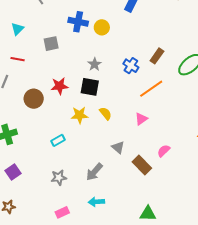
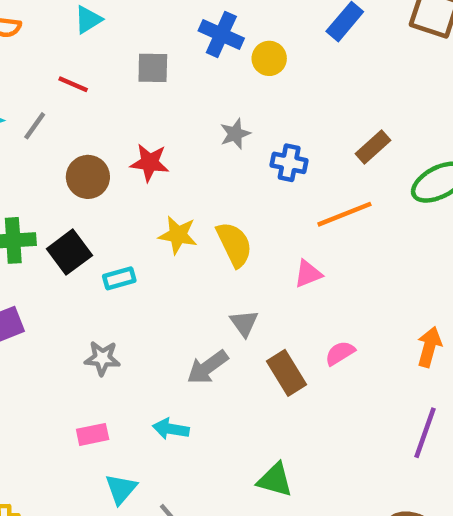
blue cross: (131, 66) -> (289, 163), moved, turned -35
black square: (90, 87) -> (69, 252), moved, turned 30
yellow semicircle: (106, 113) -> (234, 244), size x1.5
gray arrow: (94, 172) -> (207, 367), moved

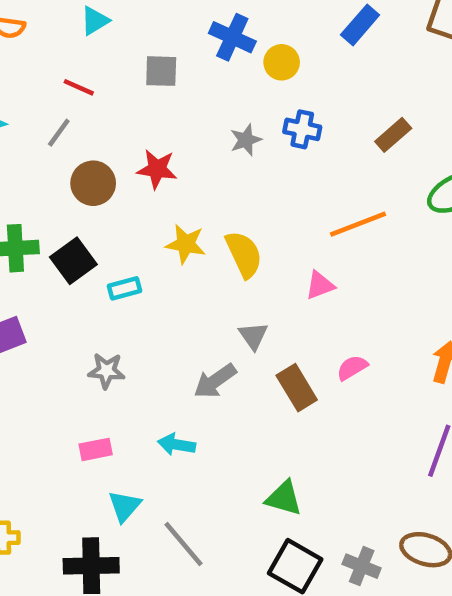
gray line: (35, 126) -> (59, 133), moved
brown rectangle: (373, 147) -> (393, 135), moved
blue cross: (289, 163) -> (302, 129), moved

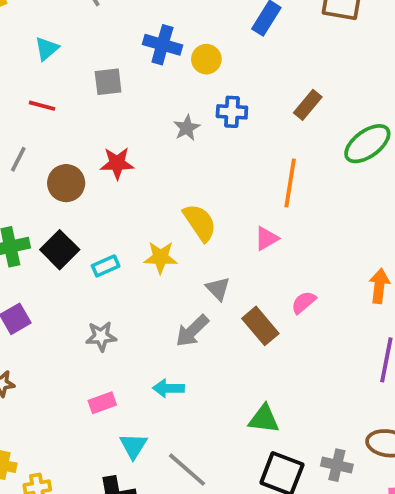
gray line: (59, 133) -> (18, 159), moved
orange line: (358, 224) -> (290, 183), turned -51
yellow star: (186, 244) -> (160, 257), moved

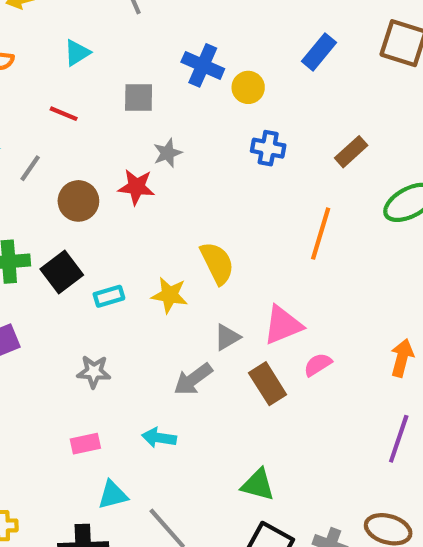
gray star: (187, 128) -> (167, 153), moved
pink triangle: (266, 238) -> (283, 325), moved, size x1.5
gray triangle: (218, 289) -> (227, 337), turned 36
cyan triangle: (133, 446) -> (113, 495), turned 36

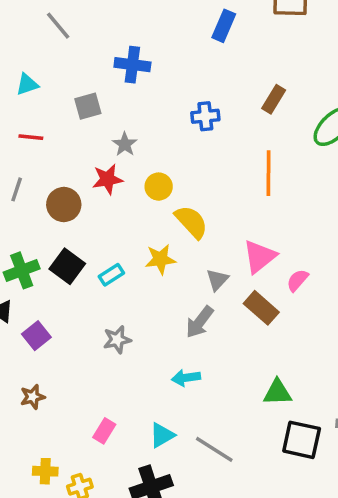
cyan triangle: (77, 53) -> (27, 84), turned 30
yellow circle: (248, 87) -> (159, 187), moved
pink rectangle: (85, 444) -> (104, 431), moved, turned -30

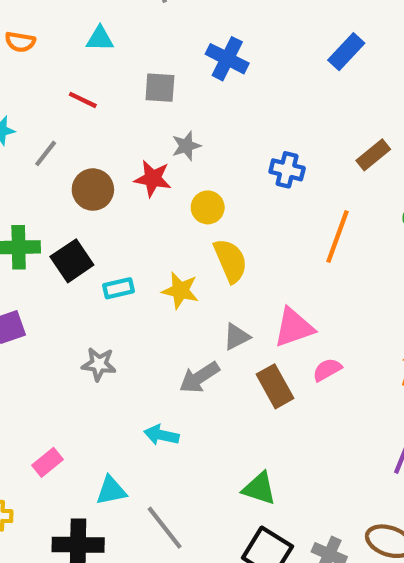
blue cross: (205, 116) -> (287, 170), moved

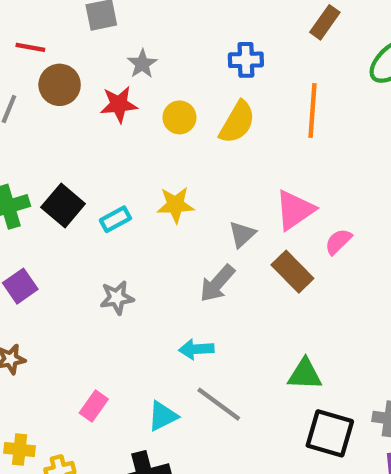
brown circle: (93, 190) -> (60, 85), moved
yellow semicircle: (230, 261) -> (237, 122), moved, turned 69
gray line: (165, 528) -> (219, 404), moved

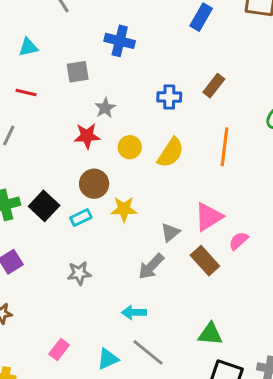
brown rectangle: (325, 22) -> (214, 86), moved
blue cross: (246, 60) -> (169, 97), moved
brown circle: (60, 85) -> (94, 184), moved

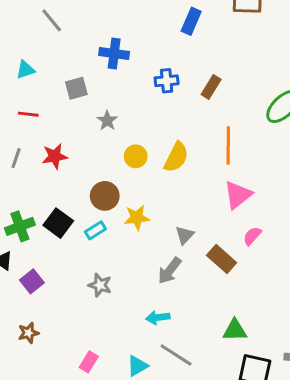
blue cross: (169, 97) -> (167, 81), moved
red star: (87, 136) -> (55, 156), moved
pink triangle: (209, 217) -> (238, 195), moved
gray star: (79, 273) -> (100, 285), turned 30

